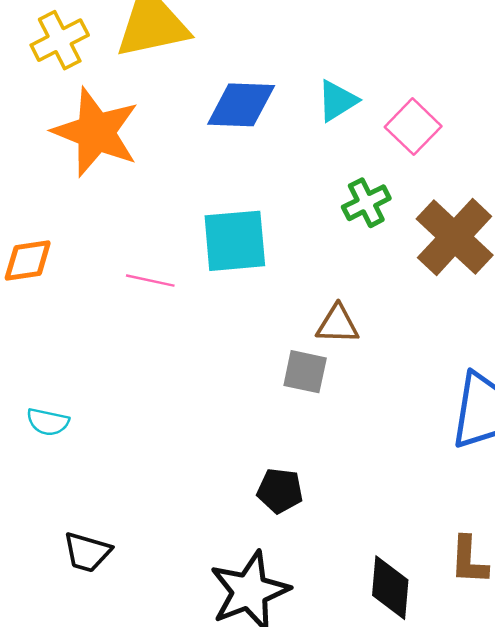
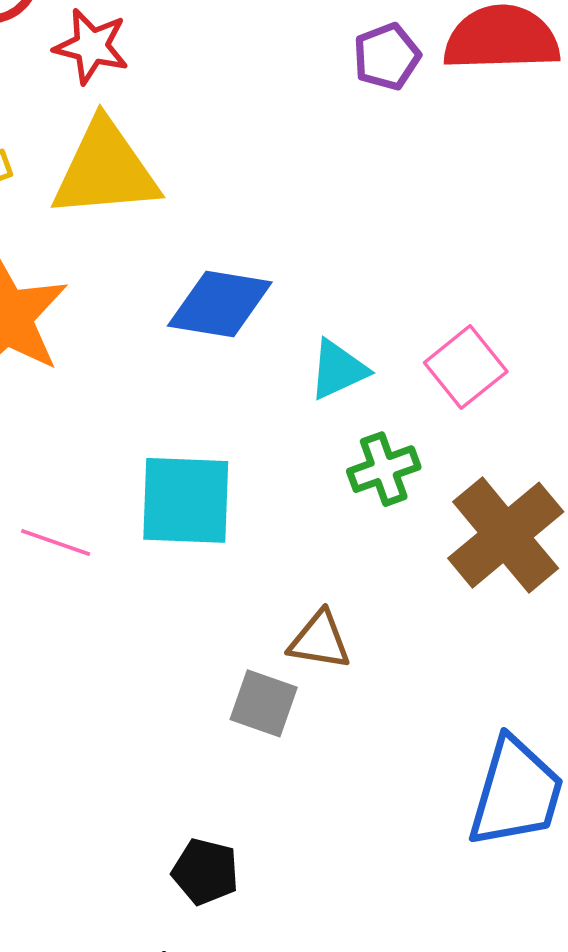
cyan triangle: (337, 101) -> (338, 370), moved

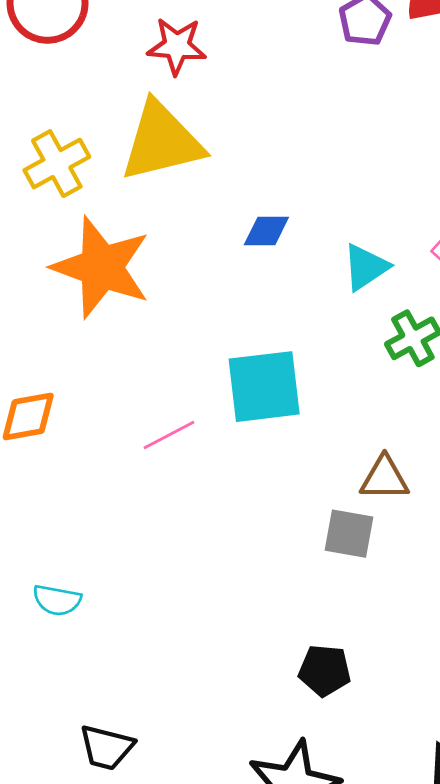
red star: (91, 46) -> (177, 46), moved
blue diamond: (220, 304) -> (266, 231), size x0.6
pink line: (56, 543) -> (169, 435), turned -38

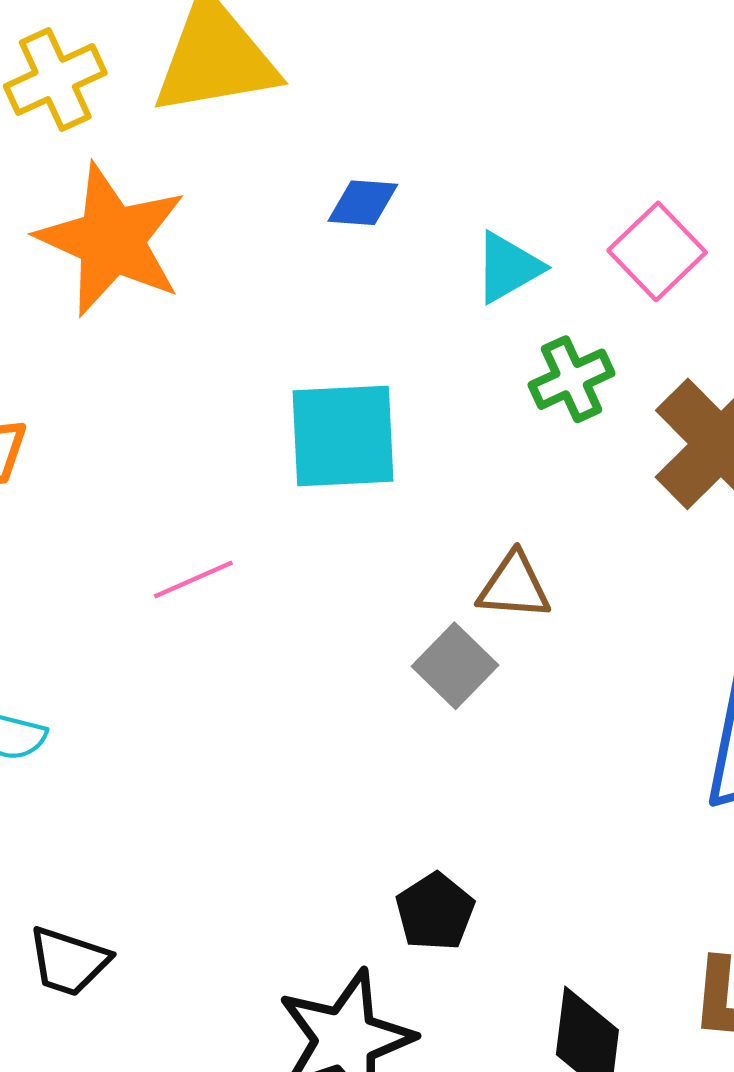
pink line: (169, 435) -> (193, 579), moved
gray square: (349, 534) -> (455, 666), turned 30
black pentagon: (325, 670) -> (435, 912), moved, turned 30

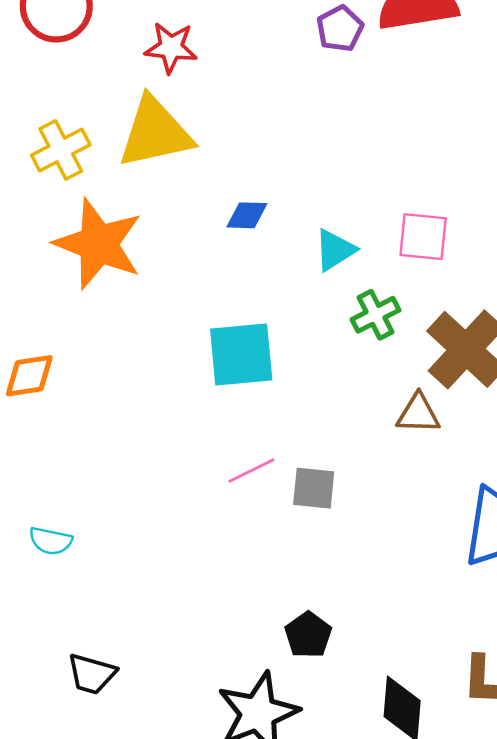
pink square: (657, 251) -> (423, 237), turned -38
pink line: (193, 579) -> (251, 471), moved
brown triangle: (514, 586) -> (418, 414), moved
gray square: (455, 666) -> (314, 488), turned -36

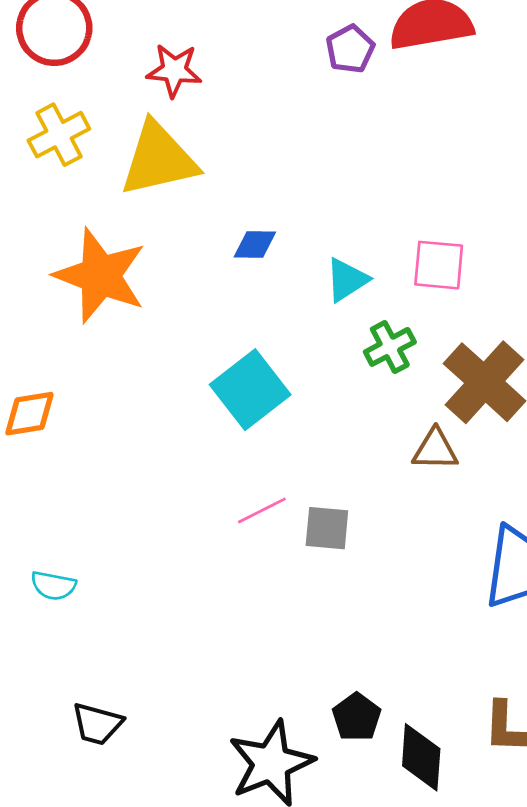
yellow cross: (61, 150) -> (59, 135), moved
cyan square: (241, 354) -> (250, 390), turned -32
black pentagon: (308, 635) -> (357, 717), moved

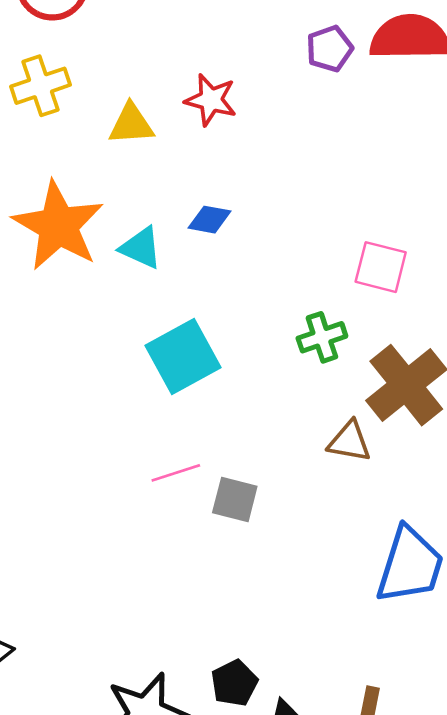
red star: (174, 70) -> (211, 100), moved
yellow triangle: (159, 159) -> (131, 124), size x0.6
cyan triangle: (347, 280) -> (141, 248), moved, turned 48

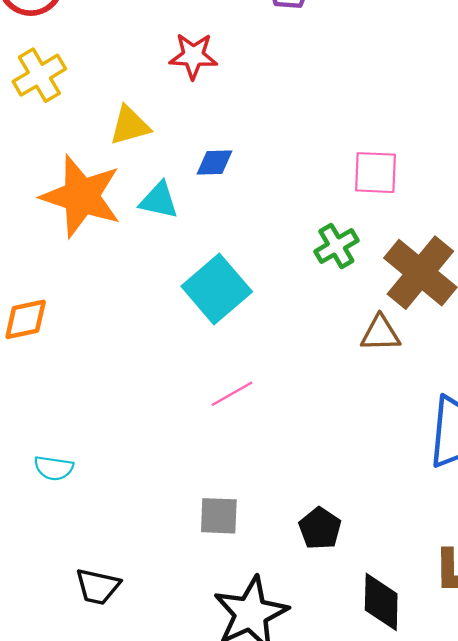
yellow triangle: (131, 124) -> (130, 126), moved
gray square: (235, 500) -> (219, 516), moved
black pentagon: (234, 683) -> (320, 528), moved

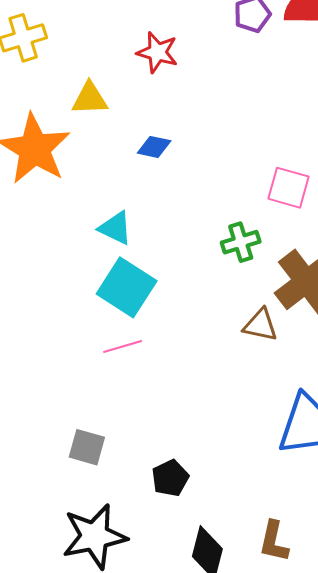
cyan triangle: (159, 200) -> (115, 228), moved
cyan square: (217, 289) -> (127, 287), moved, turned -30

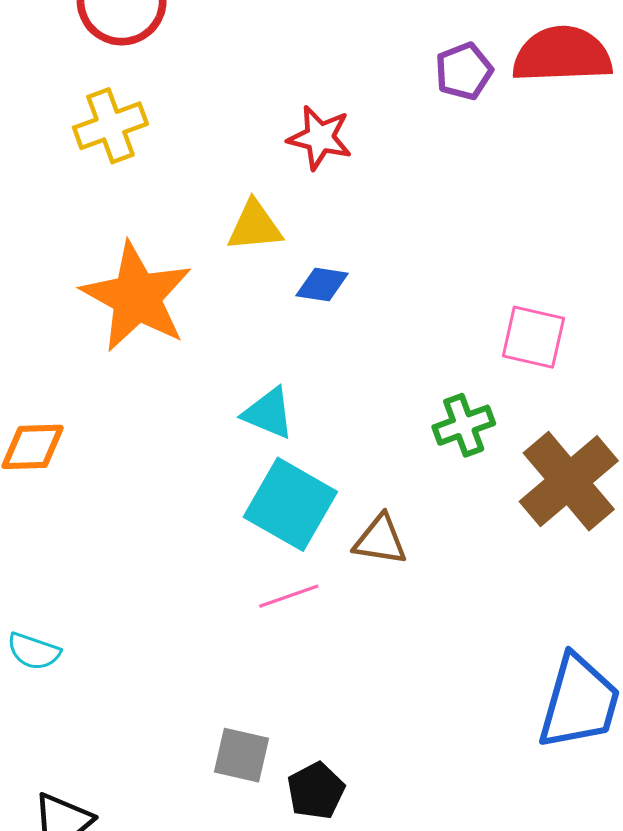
yellow triangle: (90, 99) -> (255, 226), moved
brown triangle: (260, 325) -> (380, 540), moved
black pentagon: (170, 478) -> (316, 791), moved

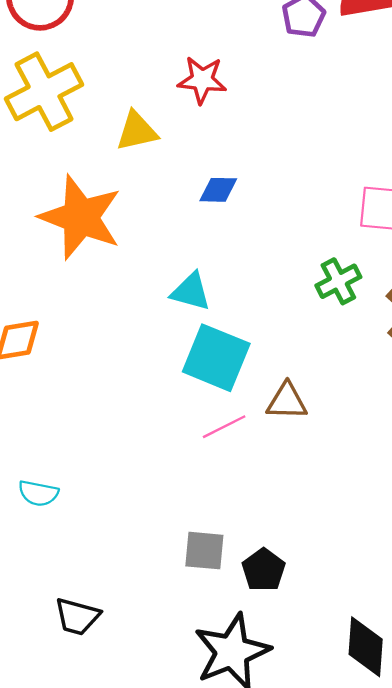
yellow cross: (110, 126) -> (44, 92), size x1.4
yellow triangle: (255, 226) -> (137, 131), moved
brown triangle: (380, 540) -> (287, 401), moved

